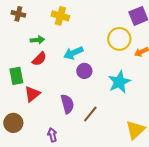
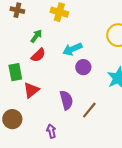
green arrow: (37, 40) -> (36, 36), turned -48

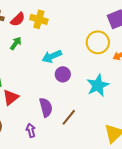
red semicircle: (38, 55) -> (18, 19), moved
purple arrow: (51, 131) -> (31, 130), moved

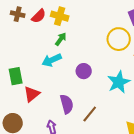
green arrow: (16, 43) -> (61, 39), moved
cyan arrow: (52, 56) -> (52, 60), moved

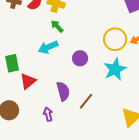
green arrow: (61, 39) -> (57, 26), turned -80
yellow circle: (119, 39) -> (115, 39), moved

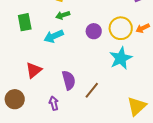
green arrow: (57, 26) -> (63, 15), turned -64
purple circle: (80, 58) -> (94, 31), moved
green rectangle: (12, 63) -> (25, 22), moved

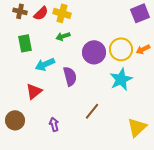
purple circle: (94, 31) -> (94, 52), size x1.5
cyan arrow: (54, 36) -> (45, 64), moved
purple semicircle: (69, 80) -> (70, 76), moved

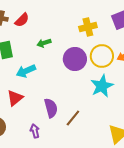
yellow cross: (62, 13) -> (88, 27), moved, turned -30
purple semicircle: (70, 76) -> (51, 108), moved

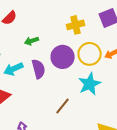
purple semicircle: (51, 108) -> (39, 69), moved
brown line: (73, 118) -> (63, 106), moved

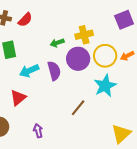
yellow cross: (76, 25) -> (84, 35), moved
green arrow: (32, 41) -> (57, 43), moved

